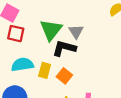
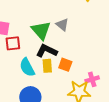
black L-shape: (64, 48) -> (47, 51), moved, turned 30
cyan semicircle: (22, 65) -> (27, 67), turned -90

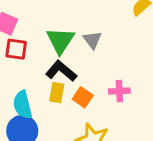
cyan semicircle: (27, 67) -> (23, 105), moved
pink cross: (92, 79) -> (119, 91), moved

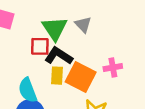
red square: (16, 49) -> (40, 46), moved
orange square: (83, 97) -> (81, 77), size x1.6

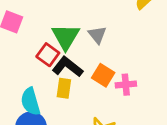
red square: (40, 46) -> (48, 55), turned 30
orange square: (81, 77) -> (103, 75), moved, size x0.7

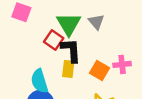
black L-shape: (68, 67) -> (71, 50), turned 50
orange square: (103, 75) -> (99, 70), moved

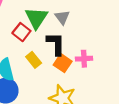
black L-shape: (71, 50) -> (56, 44), moved
yellow rectangle: (68, 69) -> (34, 60), turned -49

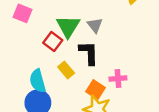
pink cross: (84, 59) -> (118, 78), moved
orange square: (63, 63) -> (96, 90), moved

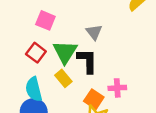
pink square: (22, 13) -> (45, 20), moved
green triangle: (68, 26) -> (65, 52), moved
red square: (53, 42) -> (36, 53), moved

